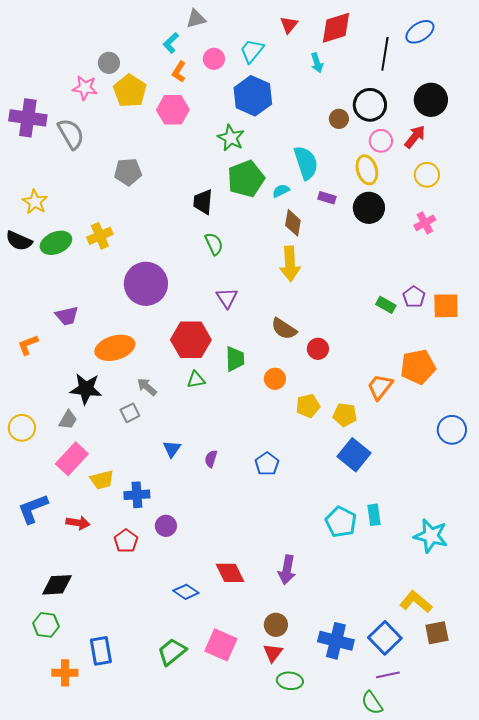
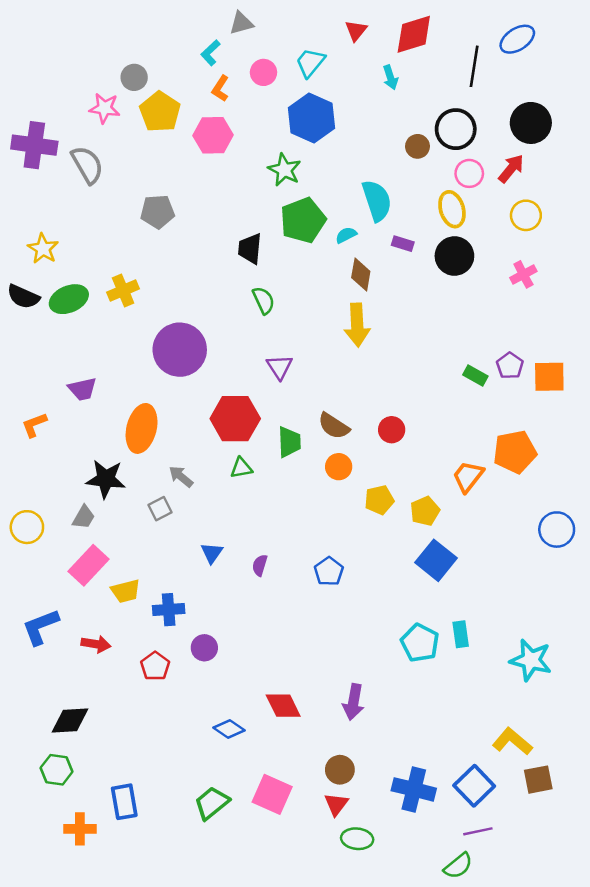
brown semicircle: (284, 329) -> (334, 426), moved
orange ellipse: (115, 348) -> (142, 428), turned -60
yellow pentagon: (345, 415) -> (425, 511), turned -30
green semicircle: (372, 703) -> (458, 866), turned -95

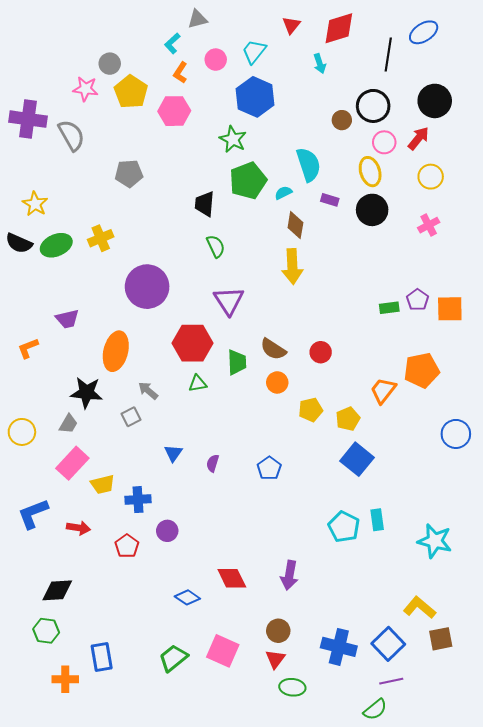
purple triangle: (280, 367) -> (229, 301), size x1.4
green rectangle: (475, 376) -> (389, 308), turned -36

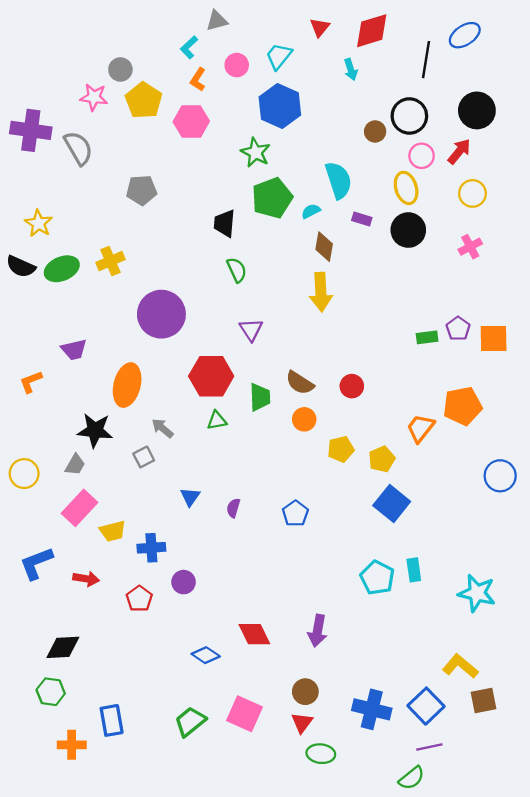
purple triangle: (229, 301) -> (251, 330), size x0.7

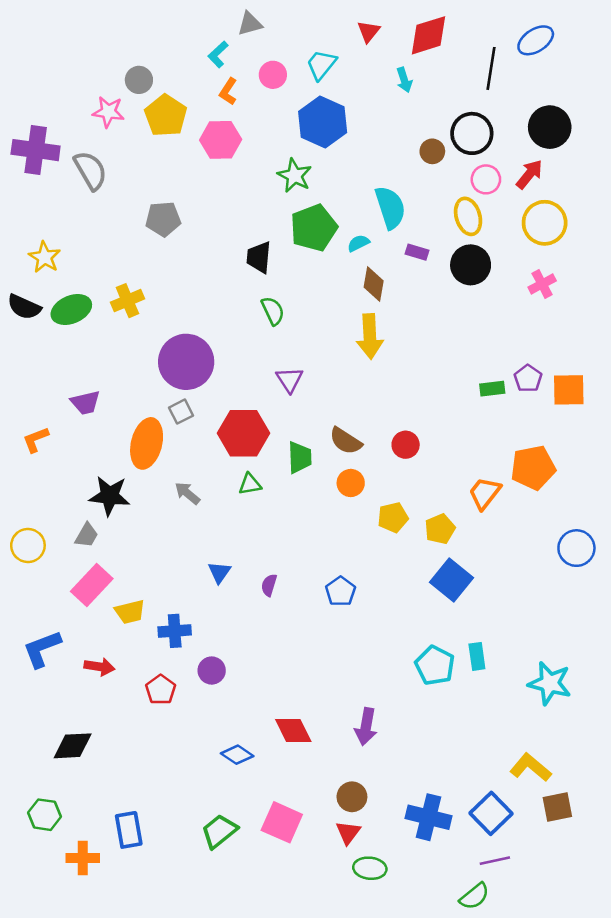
yellow circle: (472, 193) -> (545, 223), size x1.4
gray square: (144, 457) -> (181, 412), moved
green hexagon: (51, 692) -> (45, 815), moved

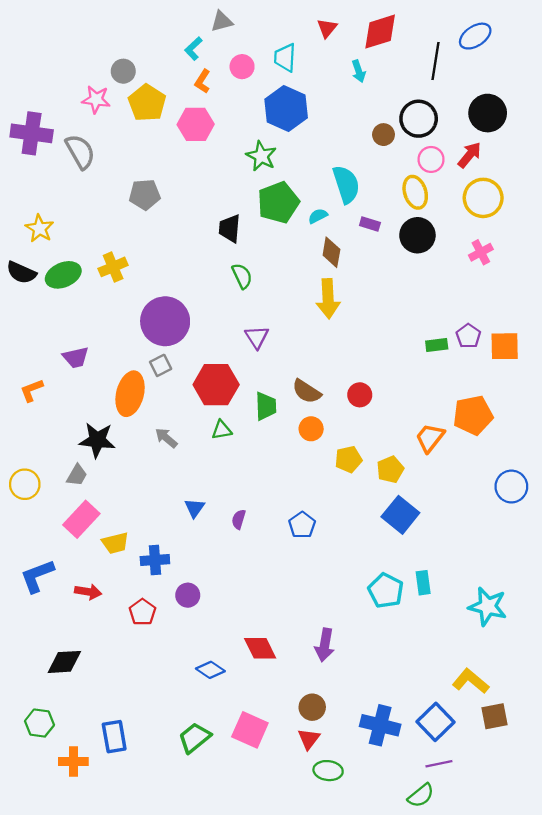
cyan trapezoid: (321, 65) -> (285, 58), turned -36

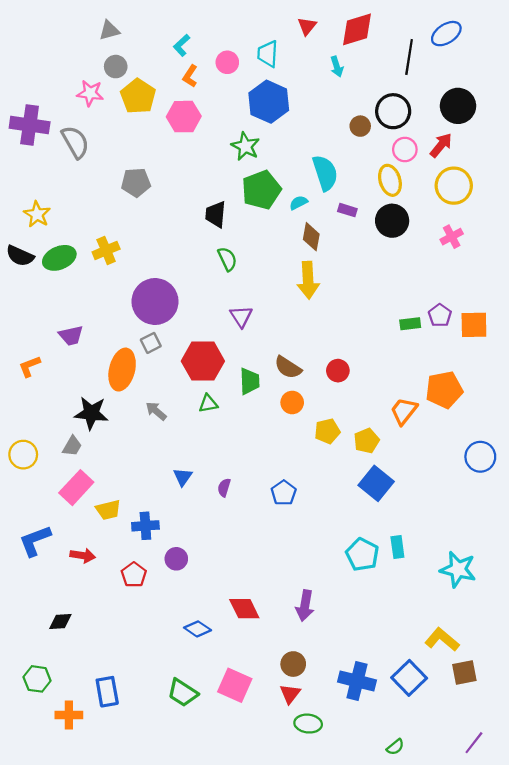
gray triangle: (222, 21) -> (109, 30), moved
black diamond: (64, 662) -> (60, 621), size x0.7
green trapezoid: (195, 738) -> (183, 693), turned -108
purple line: (439, 764) -> (474, 743), moved, turned -40
green semicircle: (421, 795) -> (395, 747), size x0.7

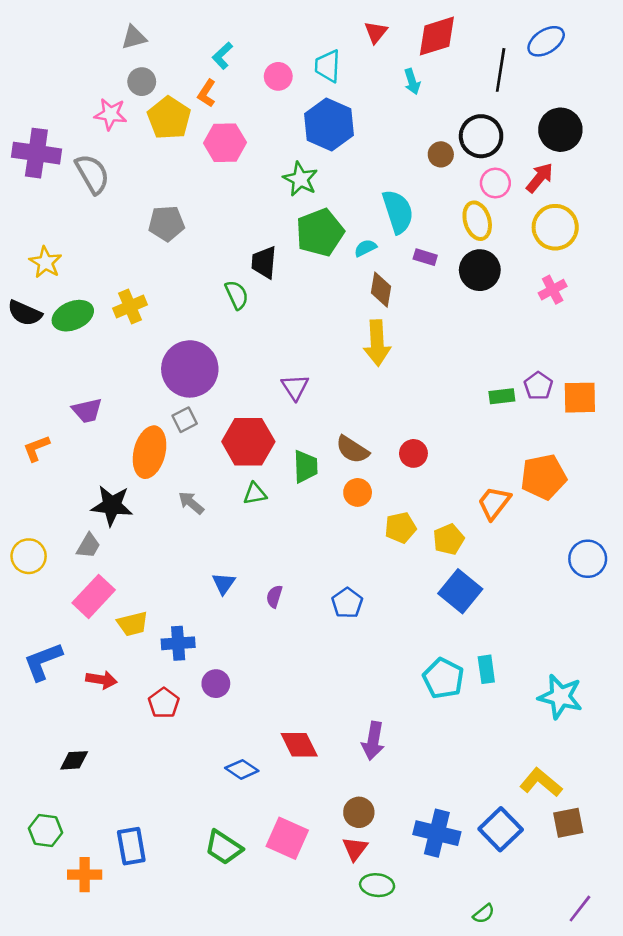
orange L-shape: (190, 76) -> (207, 93), moved
green semicircle: (227, 259) -> (237, 295), moved

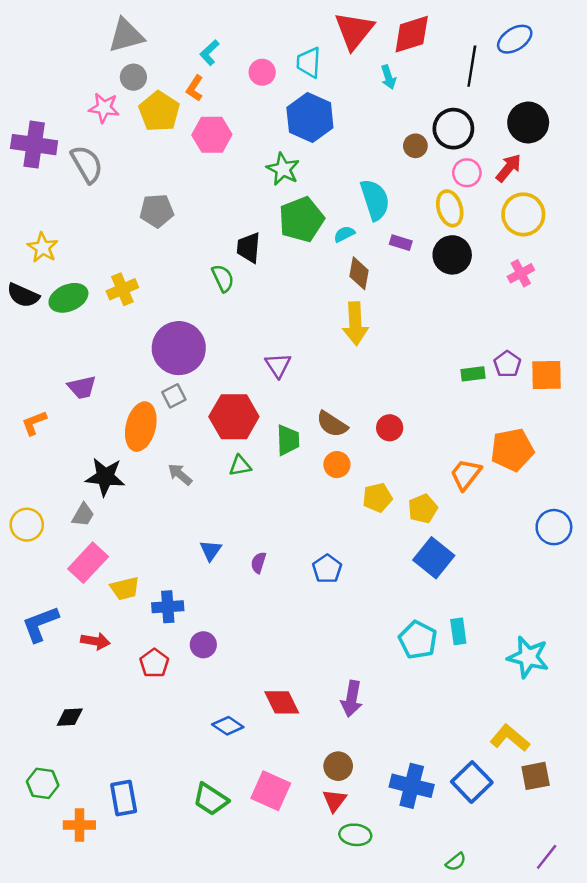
red triangle: (376, 32) -> (354, 31), size x1.8
gray triangle: (134, 37) -> (126, 35), size x1.5

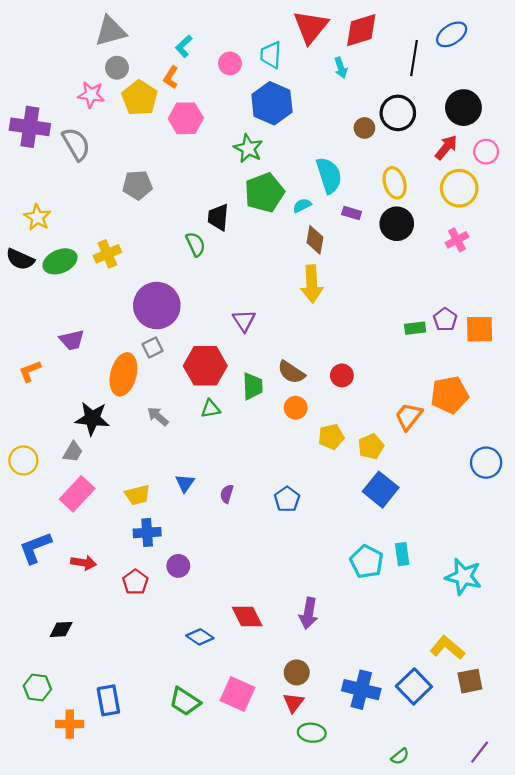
pink circle: (467, 173) -> (486, 152), moved
yellow trapezoid: (125, 588) -> (137, 495), moved

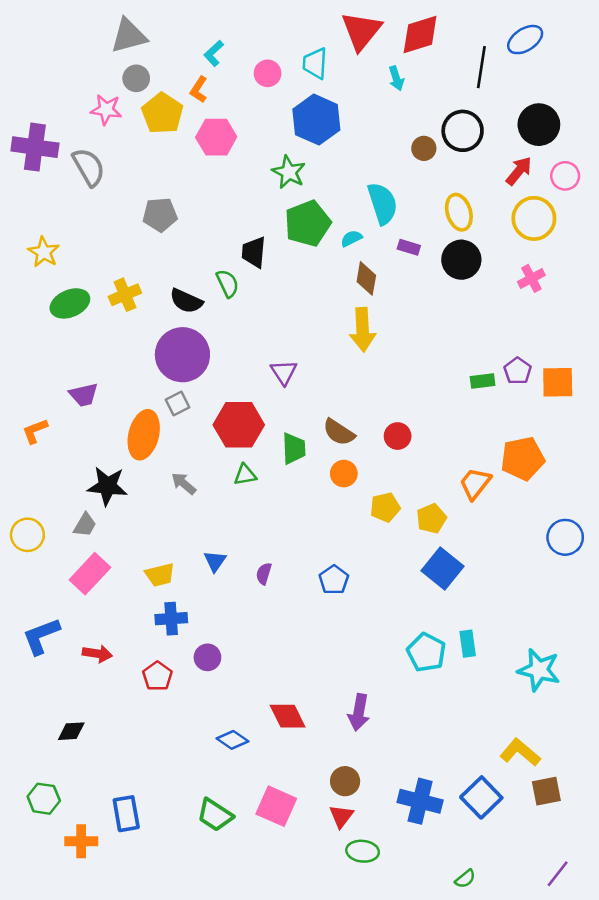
black semicircle: (20, 259) -> (186, 301), moved

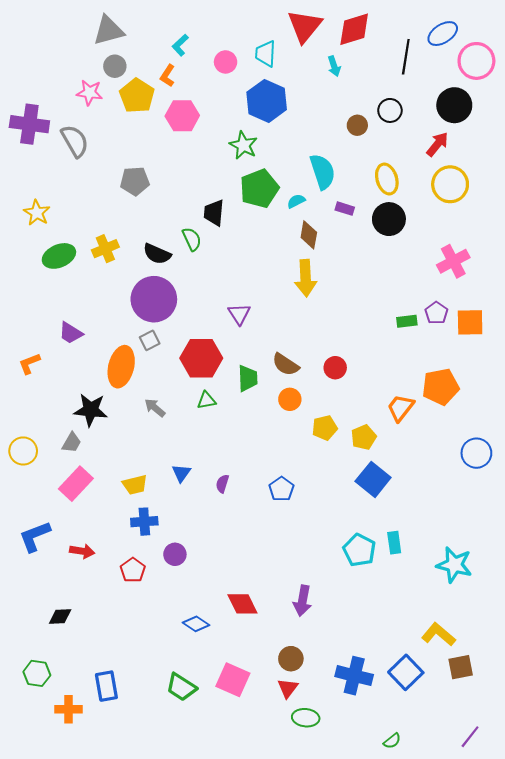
black circle: (463, 131) -> (390, 110), size x0.7
pink circle: (565, 176) -> (476, 61), moved, size x1.5
pink cross: (531, 278) -> (453, 261), moved, size x1.4
purple trapezoid: (84, 395) -> (71, 333), turned 45

